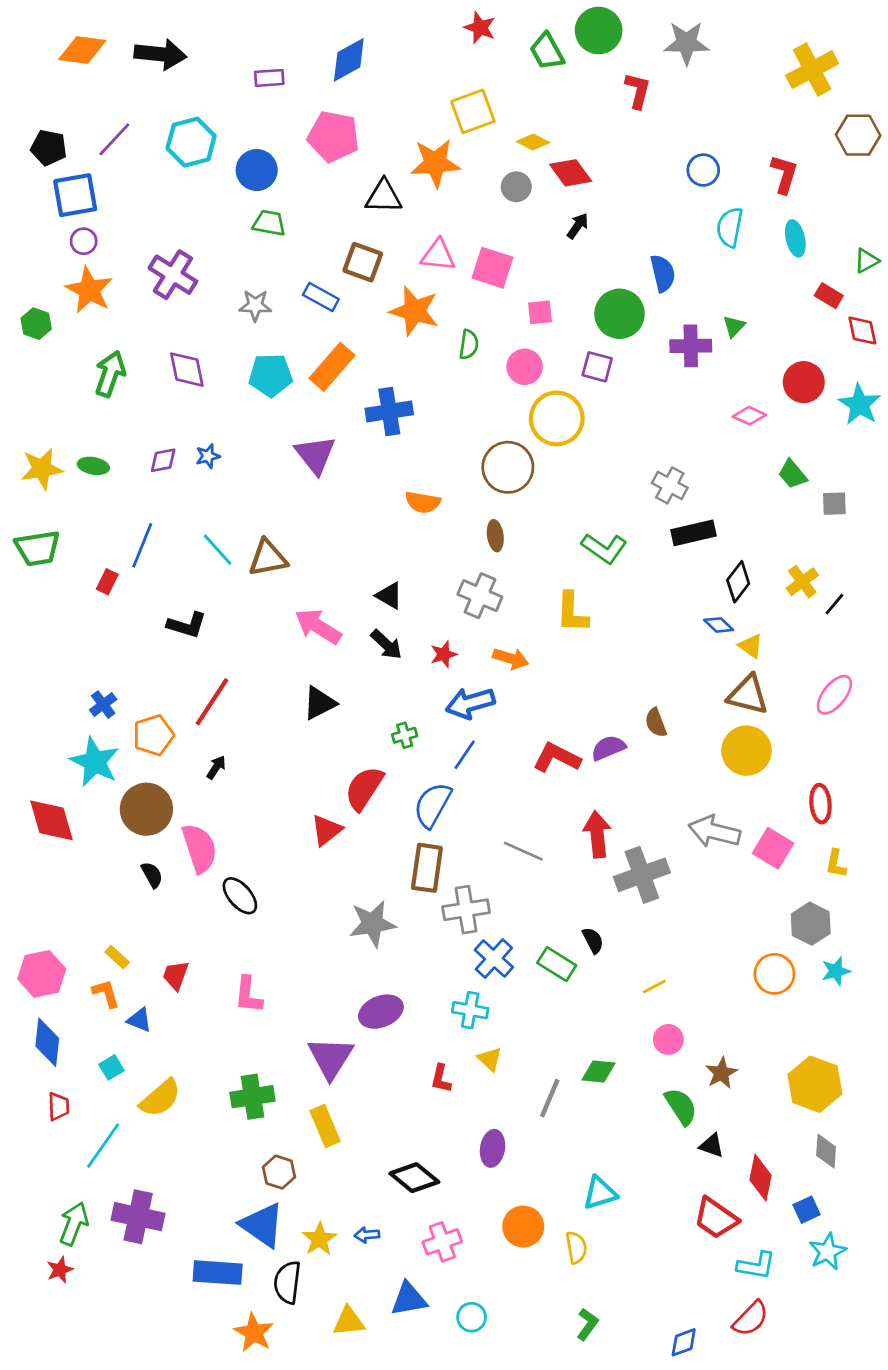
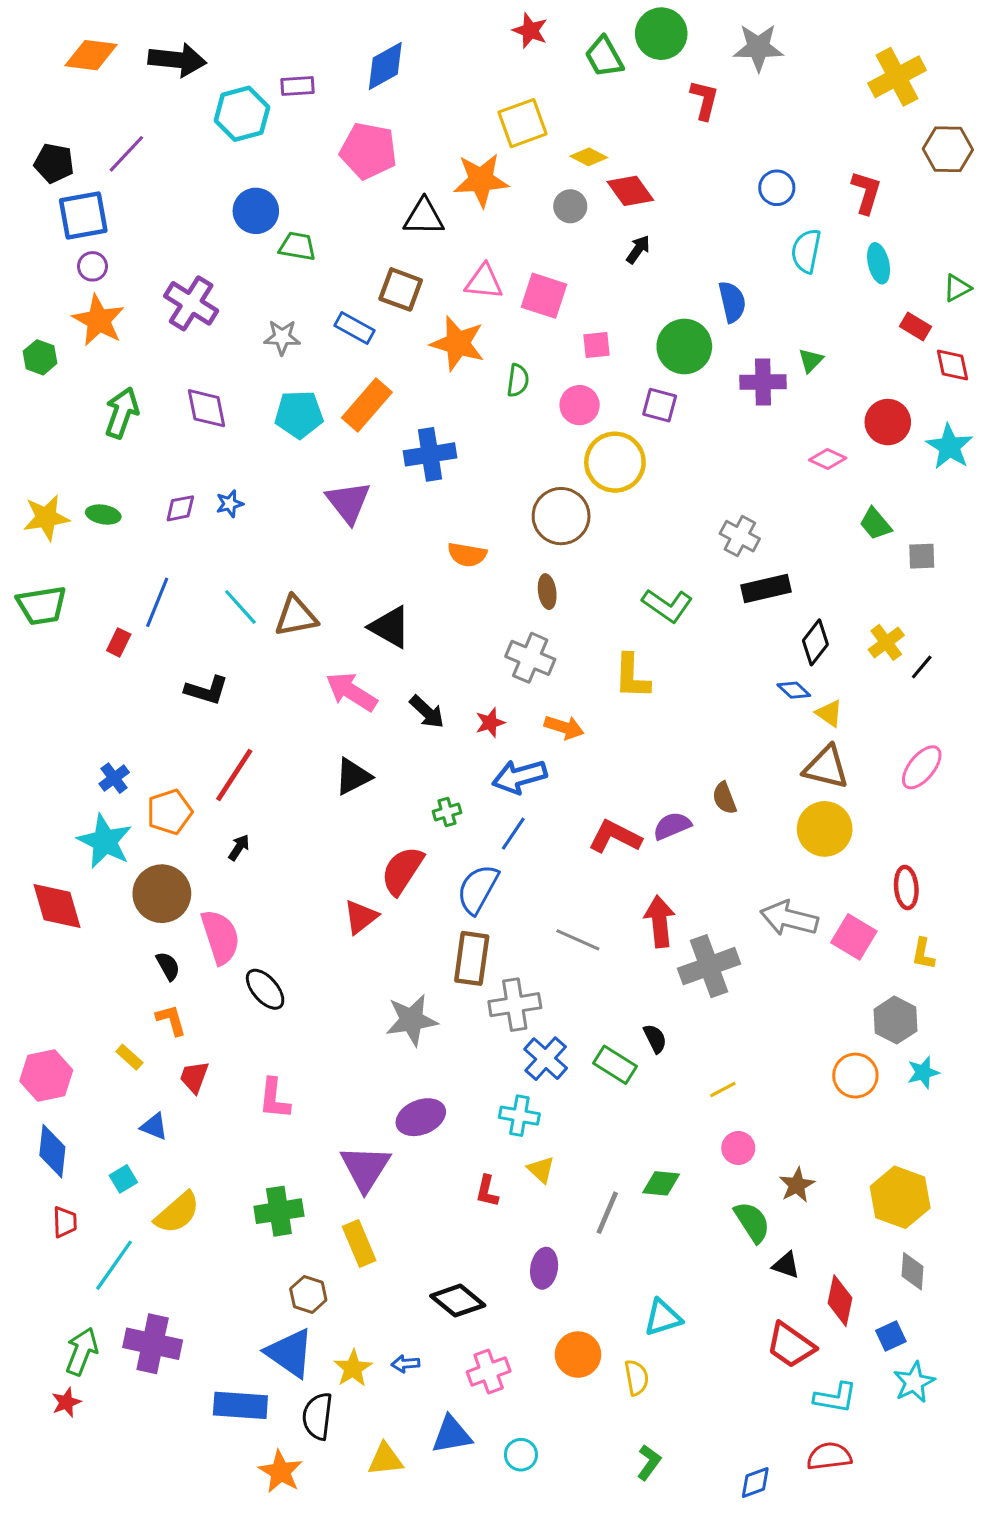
cyan hexagon: (191, 142) -> (242, 114), moved
blue circle: (257, 170) -> (256, 211), moved
black triangle: (389, 596) -> (390, 627), moved, size x1.4
orange L-shape: (106, 993) -> (171, 1020), moved
red semicircle: (751, 1319) -> (829, 1456), turned -141

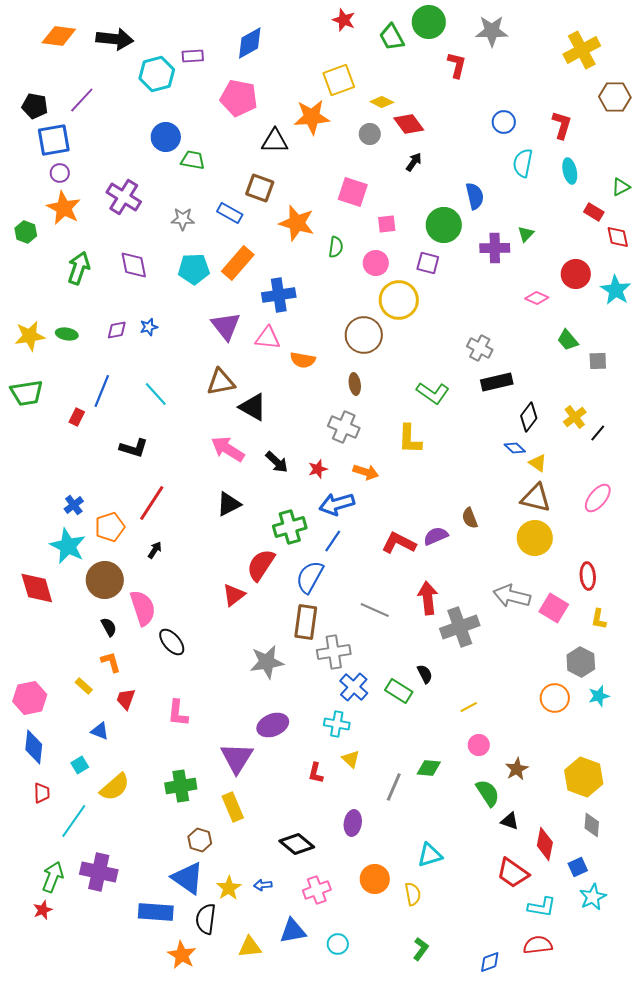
pink triangle: (484, 282) -> (268, 338), moved
brown triangle: (296, 616) -> (221, 382), moved
green cross: (447, 812) -> (290, 527), size x1.8

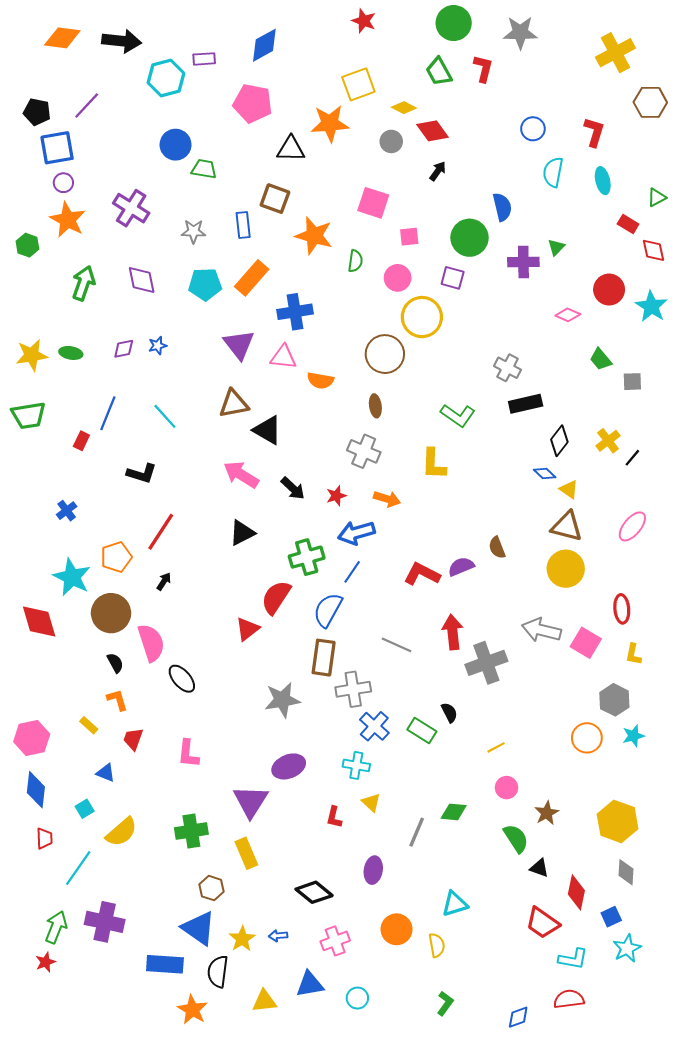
green trapezoid: (392, 37) -> (439, 72), moved
blue rectangle: (230, 213) -> (243, 225), turned 55
blue cross: (74, 505) -> (67, 511), moved

